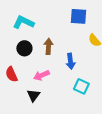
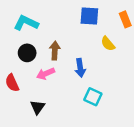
pink arrow: (41, 75) -> (46, 74), moved

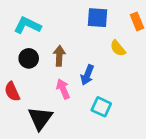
blue arrow: (80, 68) -> (87, 75), turned 30
pink arrow: (46, 74) -> (63, 89), moved, turned 90
black triangle: (37, 107) -> (40, 118), size x1.5

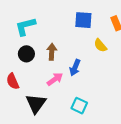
cyan L-shape: (27, 25) -> (25, 26), turned -40
pink arrow: (63, 89) -> (55, 79), turned 77
cyan square: (101, 107) -> (79, 106), moved

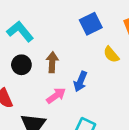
blue square: (83, 20) -> (91, 24), turned -30
cyan L-shape: (25, 26) -> (20, 31), turned 65

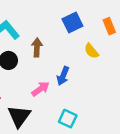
brown arrow: (52, 62) -> (37, 47), moved

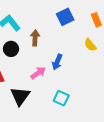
yellow semicircle: (91, 51) -> (90, 45), moved

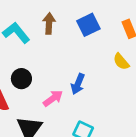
brown arrow: (35, 38) -> (49, 24), moved
black circle: (11, 49) -> (21, 79), moved

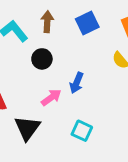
black circle: (21, 79) -> (42, 59), moved

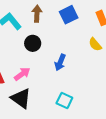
pink arrow: (51, 97) -> (22, 74), moved
black triangle: (27, 128) -> (21, 98), turned -30

